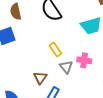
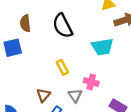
gray triangle: (66, 67) -> (75, 96), moved

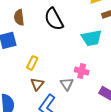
yellow rectangle: (62, 67) -> (32, 63), moved, turned 56

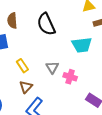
yellow rectangle: (32, 63) -> (22, 66), turned -64
gray triangle: (67, 84) -> (52, 67), moved

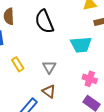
pink cross: (70, 77) -> (90, 79), moved
brown triangle: (26, 87) -> (49, 91), moved, turned -40

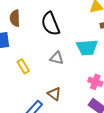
gray triangle: (49, 67) -> (57, 58), moved, turned -48

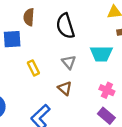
gray triangle: (57, 58) -> (69, 62), turned 32
brown triangle: (54, 94) -> (65, 88), moved

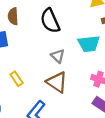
yellow rectangle: (33, 68) -> (17, 79), moved
brown triangle: (65, 88) -> (57, 82), size x1.5

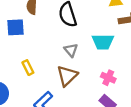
brown triangle: (57, 82) -> (67, 76), turned 35

